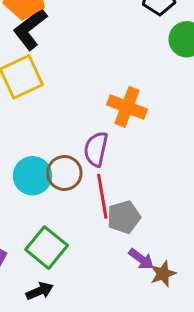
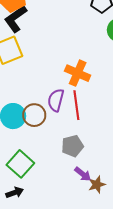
red line: (102, 196) -> (76, 105), moved

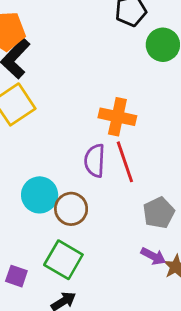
brown circle: (34, 115) -> (71, 209), moved
gray pentagon: (72, 146) -> (159, 213), moved

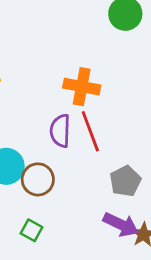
purple arrow: (153, 256) -> (121, 225), size x1.4
green square: (63, 260) -> (31, 230), size x0.6

